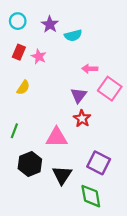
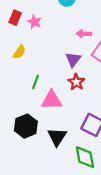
green line: (14, 131) -> (36, 82), moved

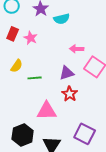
purple triangle: (73, 59) -> (67, 73), turned 35
green line: (36, 82) -> (35, 78), moved, turned 64

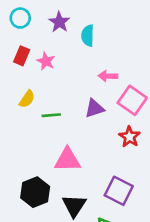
cyan semicircle: (62, 19) -> (88, 36), turned 105
red star: (70, 94) -> (130, 137), moved

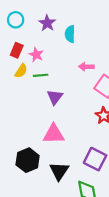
yellow semicircle: (27, 99) -> (21, 71), moved
purple triangle: (94, 108) -> (55, 97), moved, turned -35
green line: (51, 115) -> (41, 75), moved

